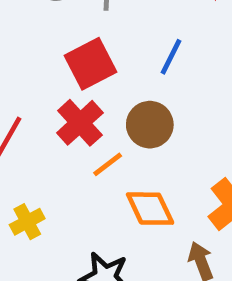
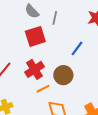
red square: (91, 64) -> (35, 36), moved

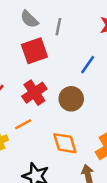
orange line: (43, 89) -> (23, 124), moved

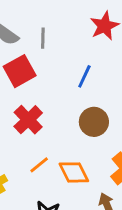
brown circle: (71, 99) -> (94, 122), moved
orange line: (23, 124) -> (39, 165), moved

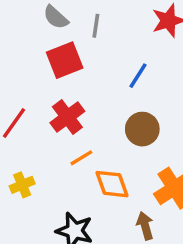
orange line: (39, 165) -> (81, 158), moved

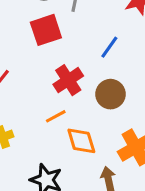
red cross: (67, 117) -> (68, 80), moved

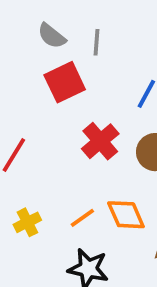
orange line: (56, 116) -> (82, 218), moved

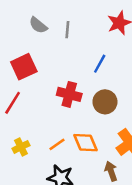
red square: (65, 82) -> (24, 67), moved
red cross: (100, 141) -> (69, 94), turned -35

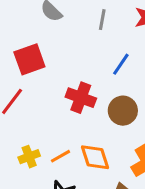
gray line: (67, 30) -> (102, 20), moved
yellow cross: (21, 147) -> (29, 157), moved

